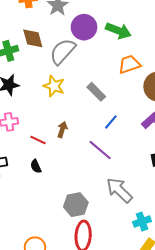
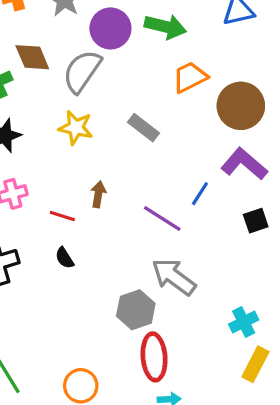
blue line: (111, 122) -> (200, 194), moved
gray arrow: (119, 190) -> (174, 277), moved

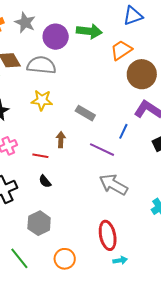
gray semicircle: (82, 71) -> (41, 65), turned 68
orange trapezoid: (190, 77) -> (121, 50), moved
gray rectangle: (144, 128) -> (85, 113), moved
gray hexagon: (136, 310) -> (39, 223), moved

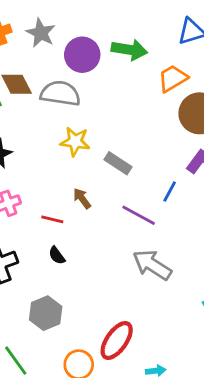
yellow star: (42, 100) -> (75, 142), moved
brown arrow: (61, 140) -> (82, 198), turned -42
red ellipse: (108, 235) -> (117, 340), moved, turned 44

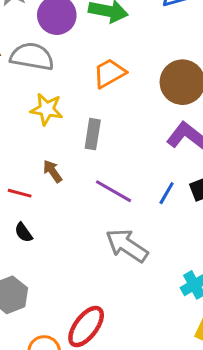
orange trapezoid: (173, 78) -> (110, 73), moved
gray rectangle: (118, 163) -> (93, 134), turned 64
blue line: (170, 192) -> (167, 193), moved

